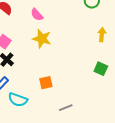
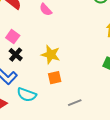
yellow star: (42, 39) -> (51, 55), moved

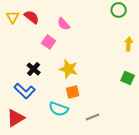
pink square: (13, 37) -> (49, 42), moved
cyan semicircle: (27, 95) -> (59, 109), moved

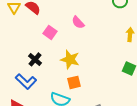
pink semicircle: (64, 24) -> (78, 22), moved

